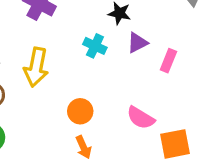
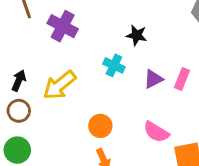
purple triangle: (137, 43) -> (153, 79), moved
yellow arrow: (36, 67) -> (60, 85), turned 40

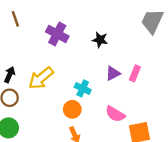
purple cross: (63, 26) -> (57, 34), moved
cyan cross: (114, 65) -> (83, 88), moved

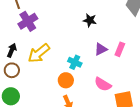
purple cross: (57, 34) -> (28, 21), moved, turned 30

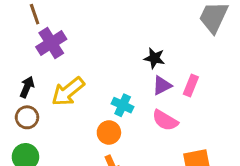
black star: (90, 20) -> (154, 58), moved
pink semicircle: (103, 84) -> (165, 120), moved

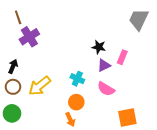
pink rectangle: (191, 85) -> (122, 57), moved
yellow arrow: (68, 92) -> (40, 86), moved
orange circle: (109, 132) -> (76, 102), moved

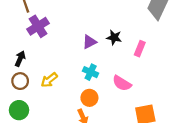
purple triangle: (104, 65) -> (89, 42), moved
yellow arrow: (40, 86) -> (49, 80), size x0.7

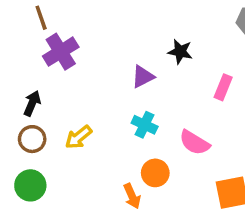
black star: (114, 37) -> (180, 52), moved
orange circle: (89, 98) -> (155, 173), moved

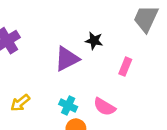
purple triangle: (143, 77) -> (67, 59), size x1.5
cyan cross: (145, 125) -> (68, 105), moved

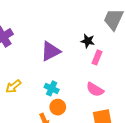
black star: (94, 41) -> (88, 41), moved
pink semicircle: (104, 107) -> (95, 89), moved

